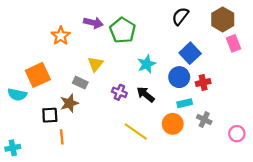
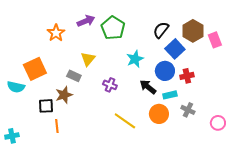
black semicircle: (180, 16) -> (161, 30), moved
brown hexagon: (223, 19) -> (193, 31), moved
purple arrow: (93, 23) -> (86, 21), turned -36
black arrow: (145, 94) -> (148, 87), moved

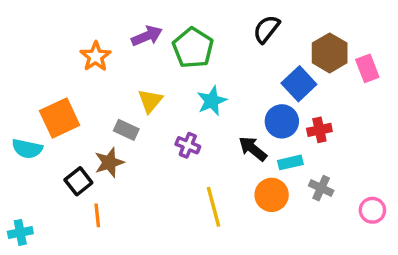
black semicircle: (161, 30) -> (266, 29), moved
cyan star: (135, 59) -> (212, 101), moved
black square: (46, 106) -> (78, 181), turned -35
yellow line: (125, 121) -> (213, 207), turned 40

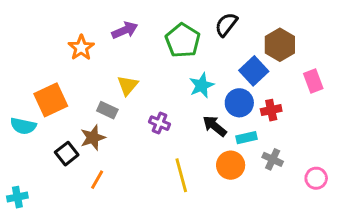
green pentagon: (193, 48) -> (183, 40), moved
pink rectangle: (367, 68) -> (313, 81), moved
cyan star: (212, 101) -> (202, 85), moved
orange line: (97, 215) -> (97, 180), moved, turned 36

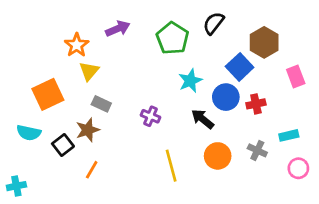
yellow triangle: (128, 85) -> (89, 71), moved
cyan semicircle: (23, 126) -> (29, 133), moved
cyan rectangle: (247, 138) -> (289, 135), moved

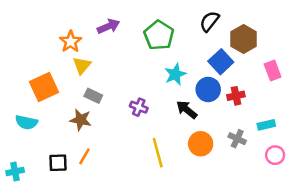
black semicircle: (214, 23) -> (209, 21), moved
brown star: (88, 130) -> (81, 120), turned 30
black square: (63, 145) -> (58, 163), moved, turned 36

